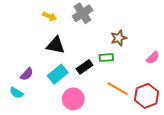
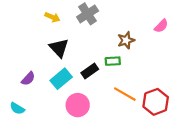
black triangle: (56, 45) -> (59, 48), turned 36
pink semicircle: (153, 58) -> (161, 26), moved
cyan semicircle: (16, 93) -> (17, 108), moved

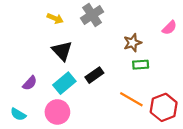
green rectangle: (113, 61) -> (141, 65), moved
pink circle: (78, 105) -> (57, 112), moved

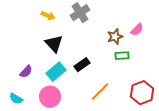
pink semicircle: (169, 28) -> (137, 30), moved
orange line: (131, 99) -> (100, 92), moved, turned -75

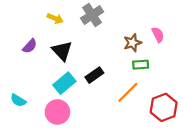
pink semicircle: (137, 30) -> (158, 35), turned -72
purple semicircle: (26, 72) -> (30, 46), moved
orange line: (100, 92) -> (128, 92), moved
cyan semicircle: (16, 99) -> (18, 100), moved

